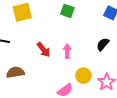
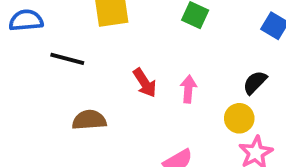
yellow circle: (83, 76) -> (239, 118), moved

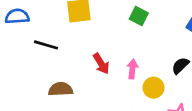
yellow circle: (239, 118) -> (153, 88), moved

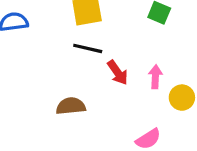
black line: (46, 45) -> (88, 48), moved

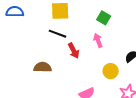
pink arrow: (155, 77) -> (98, 40), moved, turned -32

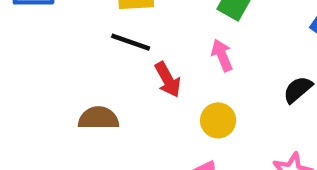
yellow circle: (111, 71) -> (218, 120), moved

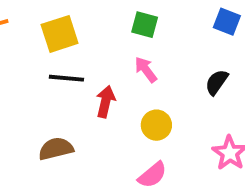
red arrow: (168, 80) -> (106, 102), turned -124

